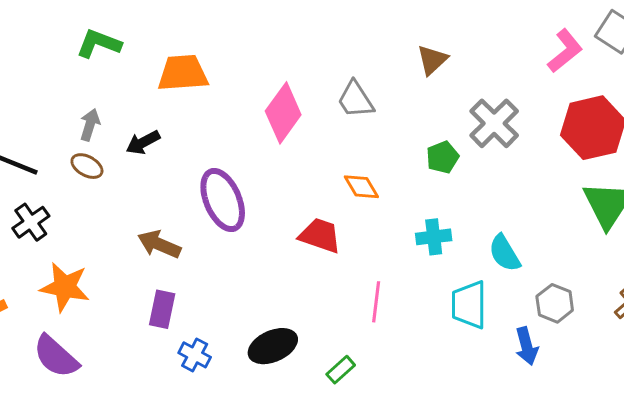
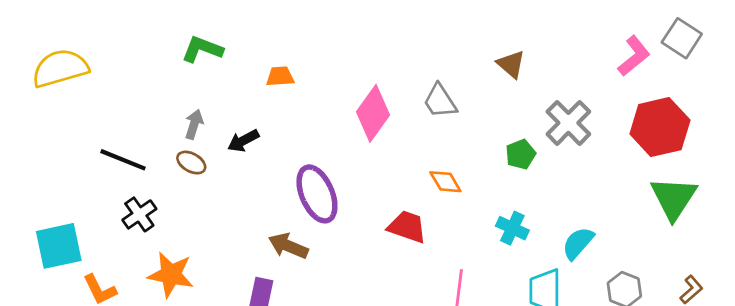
brown triangle: (432, 60) -> (511, 64), turned -36
orange trapezoid: (183, 73) -> (280, 76), size x0.6
cyan cross: (434, 237) -> (512, 228), turned 32
brown arrow: (159, 244) -> (288, 246), moved
cyan semicircle: (505, 253) -> (578, 243), turned 72

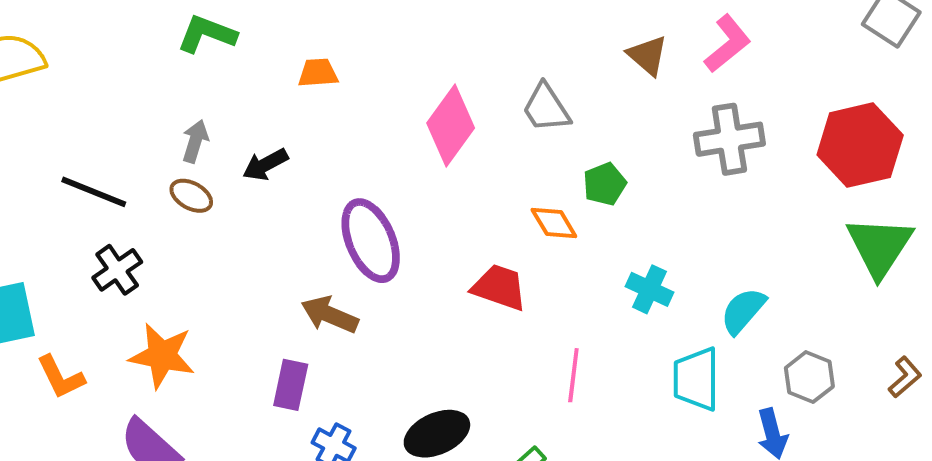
pink L-shape: (634, 56) -> (727, 44), moved
gray cross: (568, 123) -> (729, 139), turned 36
green pentagon: (521, 154) -> (605, 184), moved

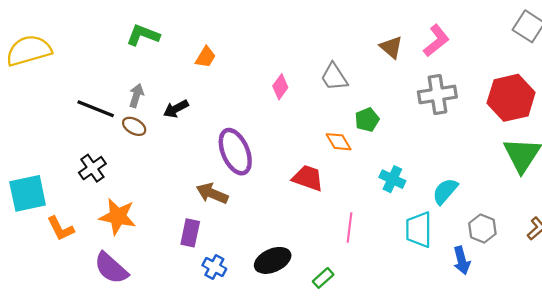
orange trapezoid: (318, 73) -> (206, 57), turned 125
pink diamond: (451, 126) -> (280, 87), size x0.6
black line: (94, 192) -> (96, 109), moved

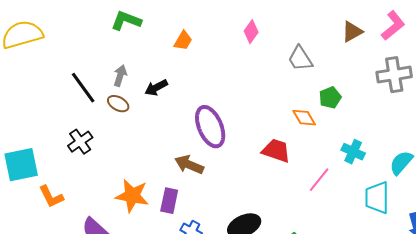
brown triangle: (391, 47) -> (352, 32), turned 50
pink diamond: (280, 87) -> (251, 32), moved
black line: (96, 109) -> (83, 88), turned 32
orange star: (118, 216) -> (132, 196), moved
pink line: (350, 227) -> (319, 180), moved, turned 32

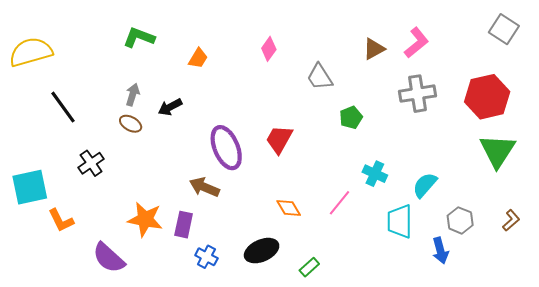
black line: (83, 88) -> (63, 107), moved
orange diamond: (304, 118) -> (289, 208), moved
red trapezoid: (276, 151) -> (279, 139), moved, turned -80

